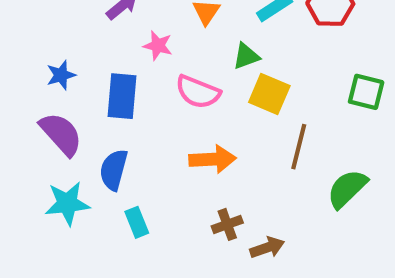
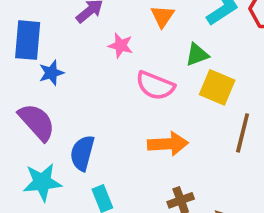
blue star: (61, 75) -> (51, 73), moved
blue rectangle: (122, 96) -> (28, 40), moved

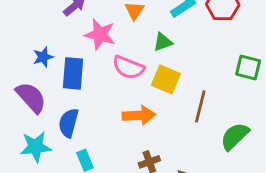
blue rectangle: (28, 40) -> (73, 73), moved
pink star: (121, 46) -> (100, 35), size x1.5
yellow square: (217, 87) -> (166, 79), moved

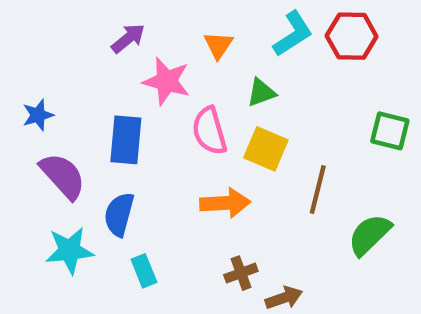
blue star: (43, 57) -> (38, 115), moved
pink semicircle: (128, 67) -> (209, 131), turned 52

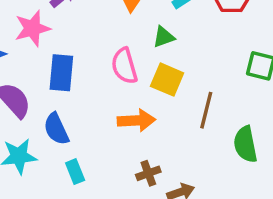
pink star: (167, 81) -> (32, 28), moved, turned -30
blue semicircle: (119, 214) -> (56, 129), turned -40
green semicircle: (370, 235) -> (245, 144), turned -57

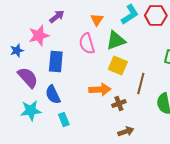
green triangle: (164, 37) -> (116, 41), size x1.5
pink semicircle: (124, 66) -> (87, 44), moved
brown cross: (148, 173) -> (119, 104), moved

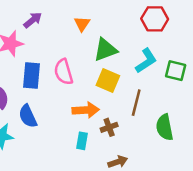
cyan L-shape: (130, 15) -> (146, 61), moved
pink semicircle: (87, 44) -> (64, 72), moved
cyan rectangle: (64, 120) -> (82, 141), moved, turned 32

